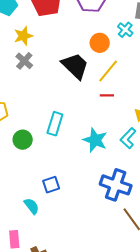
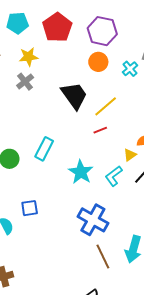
orange circle: (100, 43) -> (98, 62), moved
red line: (107, 95) -> (100, 130), turned -32

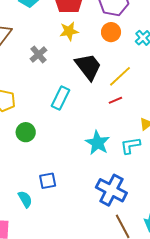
yellow star: (29, 57) -> (69, 31), moved
cyan rectangle: (44, 149) -> (60, 98), moved
cyan L-shape: (114, 176) -> (130, 146), turned 30

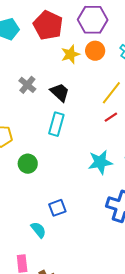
yellow star: (69, 31) -> (70, 54), moved
black trapezoid: (88, 67) -> (60, 92), moved, size x0.7
cyan star: (97, 143) -> (100, 162), turned -30

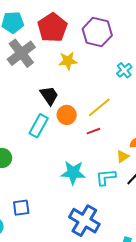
orange circle: (95, 51) -> (67, 115), moved
gray cross: (27, 85) -> (21, 53), moved, size x1.6

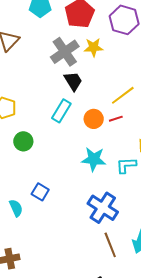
gray cross: (21, 53) -> (65, 52), moved
orange circle: (67, 115) -> (94, 119), moved
blue square: (21, 208) -> (40, 192), turned 36

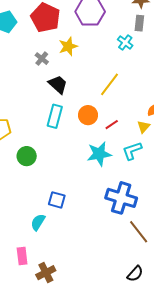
gray cross: (65, 52) -> (42, 59), size x0.5
red line: (116, 119) -> (112, 125), moved
cyan semicircle: (16, 208) -> (38, 222), turned -108

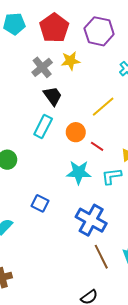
gray cross: (42, 59) -> (42, 67), size x1.5
red line: (112, 125) -> (97, 146), turned 56
blue square: (57, 200) -> (40, 203), moved

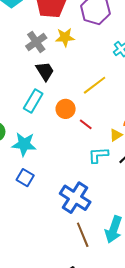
cyan star: (79, 172) -> (24, 144), moved

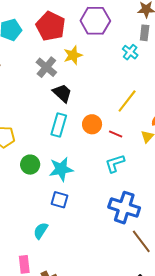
yellow line: (95, 85) -> (127, 101), moved
cyan L-shape: (98, 155) -> (115, 163), moved
blue square: (25, 178) -> (59, 200), moved

